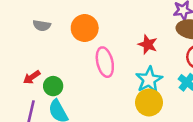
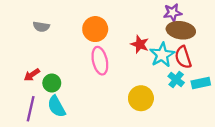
orange circle: (85, 28) -> (95, 29), moved
cyan star: (149, 80) -> (162, 55), moved

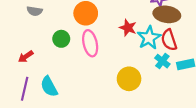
green circle: (52, 83) -> (61, 39), moved

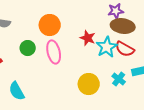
red semicircle: (169, 40) -> (125, 49), turned -42
cyan cross: (162, 61) -> (119, 79), moved

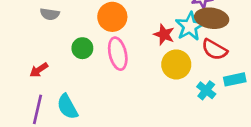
cyan star: (107, 47) -> (190, 26), moved
yellow circle: (89, 84) -> (176, 64), moved

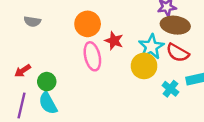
cyan star: (190, 26) -> (151, 47), moved
red star: (164, 35) -> (114, 41), moved
green circle: (82, 48) -> (47, 82), moved

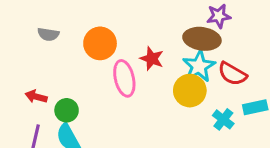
orange circle: (88, 24) -> (100, 43), moved
brown ellipse: (175, 25) -> (202, 39), moved
red arrow: (23, 71) -> (36, 97), turned 49

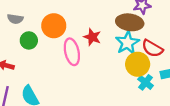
yellow circle: (190, 91) -> (138, 64), moved
green circle: (67, 110) -> (29, 40), moved

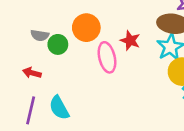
gray semicircle: (15, 19) -> (40, 35), moved

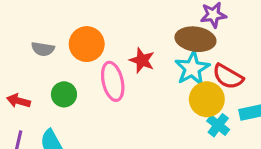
gray semicircle: (40, 35) -> (43, 49), moved
green circle: (58, 44) -> (64, 94), moved

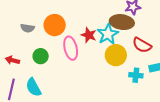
cyan star: (192, 68) -> (108, 34), moved
yellow circle: (207, 99) -> (116, 55), moved
cyan cross: (218, 125) -> (136, 75), turned -32

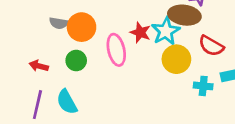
orange circle: (55, 25) -> (82, 27), moved

